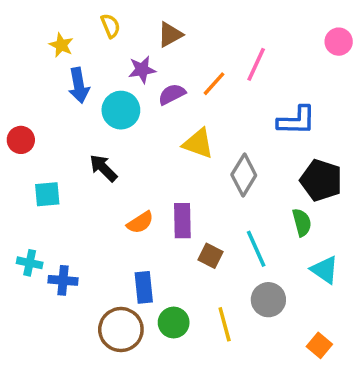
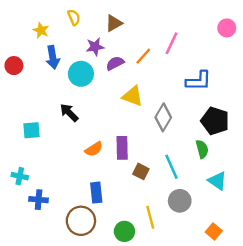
red circle: (21, 140) -> (14, 66), moved
blue cross: (63, 280) -> (39, 200), moved
green circle: (174, 323) -> (124, 231), moved

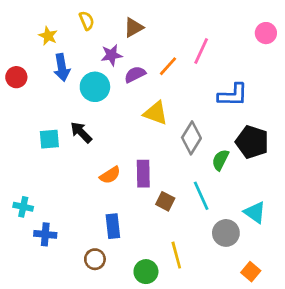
cyan square: (32, 130) -> (49, 139), moved
green semicircle: (202, 149) -> (220, 160), moved, turned -138
gray circle: (180, 201) -> (226, 233), moved
brown circle: (81, 221) -> (95, 259), size x0.6

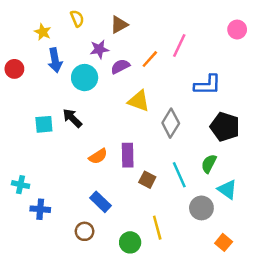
green semicircle: (220, 160) -> (209, 164), moved
blue rectangle: (113, 226) -> (101, 202), turned -40

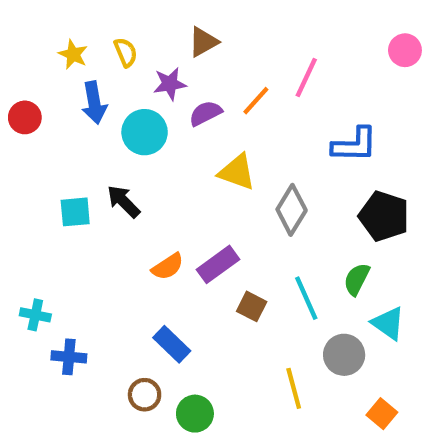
yellow semicircle: (77, 18) -> (126, 52), moved
purple rectangle: (128, 155) -> (218, 264), turned 55
yellow line: (157, 228) -> (294, 388), moved
green circle: (130, 242) -> (195, 414), moved

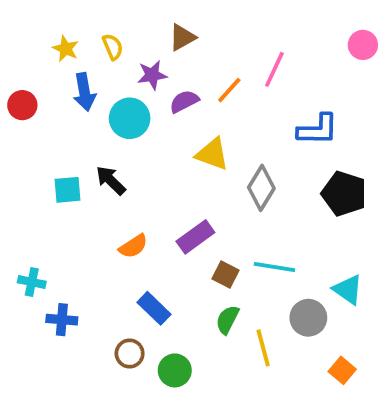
orange semicircle: (168, 267) -> (133, 246), moved
green semicircle: (357, 279) -> (227, 320), moved
cyan line: (306, 298) -> (274, 267), turned -57

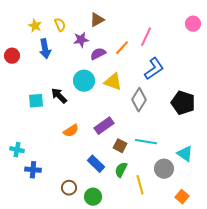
cyan circle: (130, 118) -> (84, 81), moved
blue L-shape: (318, 130) -> (154, 69), moved, turned -35
blue rectangle: (154, 308) -> (96, 164), moved

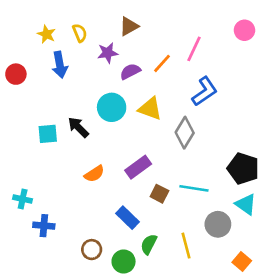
pink circle: (193, 24) -> (244, 30), moved
black pentagon: (183, 103) -> (243, 168), moved
green semicircle: (121, 170) -> (149, 244), moved

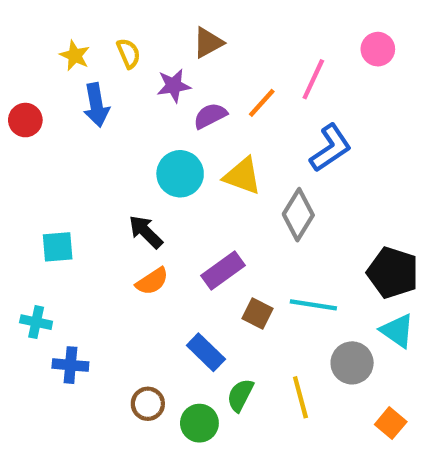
pink circle: (244, 30) -> (378, 49), moved
black arrow: (78, 127) -> (146, 232), moved
cyan square: (48, 134) -> (58, 247), moved

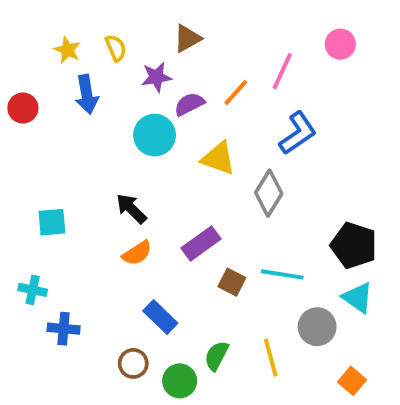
cyan circle: (180, 174) -> (155, 135), moved
blue rectangle: (206, 352) -> (160, 317), moved

